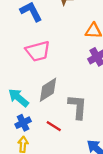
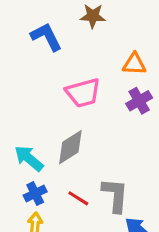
pink trapezoid: (38, 51) -> (83, 93), moved
gray L-shape: (78, 107) -> (115, 195), moved

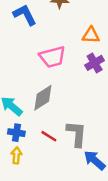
blue cross: (35, 194) -> (16, 133), turned 35

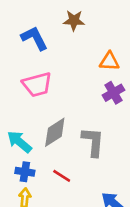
pink trapezoid: (52, 57) -> (37, 85), moved
gray L-shape: (77, 134) -> (93, 142), moved

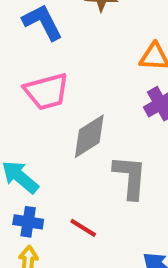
gray diamond: (55, 132) -> (89, 136), moved

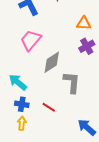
pink trapezoid: (47, 91) -> (31, 40), turned 145

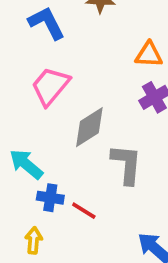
blue cross: (22, 104) -> (50, 198), moved

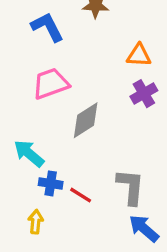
pink trapezoid: (50, 86) -> (51, 84), turned 30
gray L-shape: (127, 164) -> (131, 187), moved

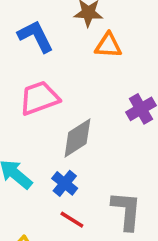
orange triangle: (139, 55) -> (108, 45), moved
blue cross: (51, 183) -> (65, 183), moved, turned 30

